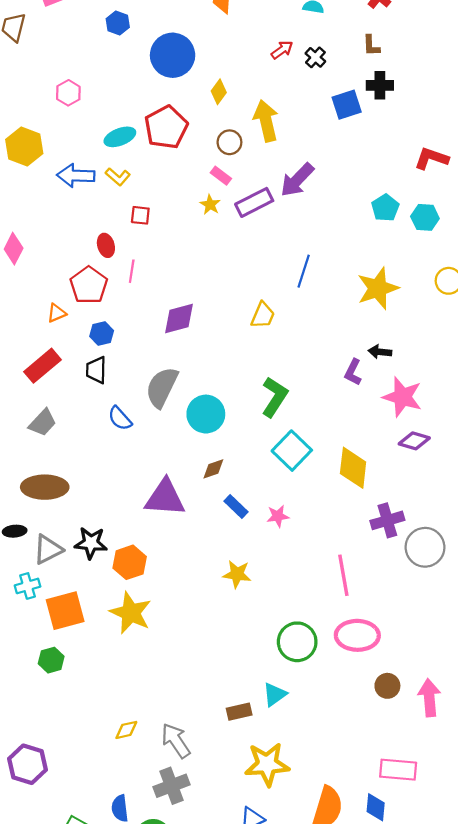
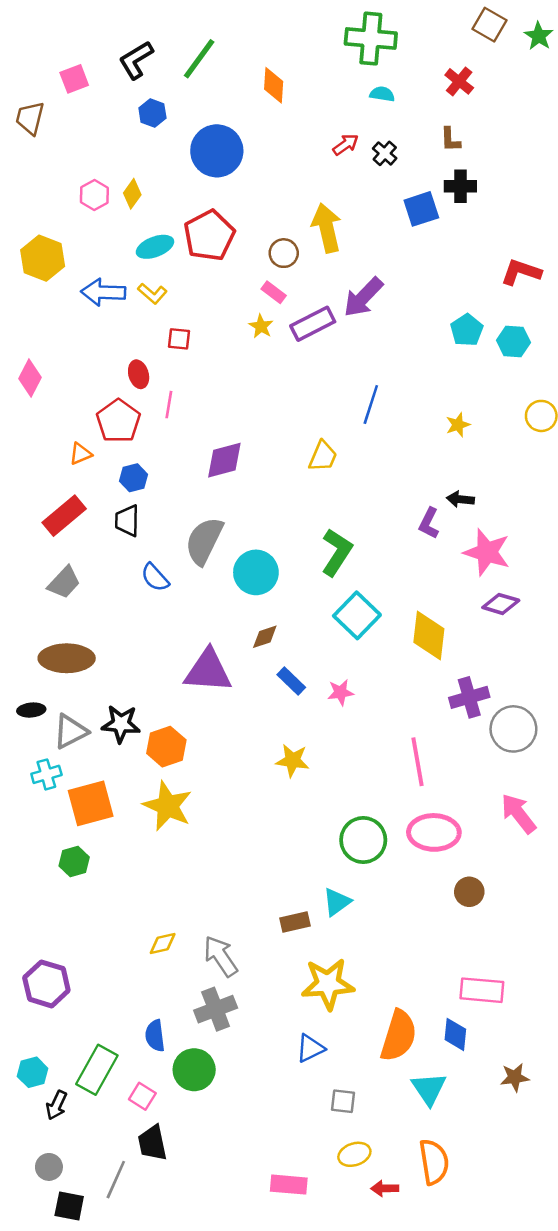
yellow diamond: (219, 92) -> (132, 194), moved
yellow star: (378, 288) -> (458, 425), size x0.5
pink arrow: (429, 698) -> (518, 814), moved, turned -33

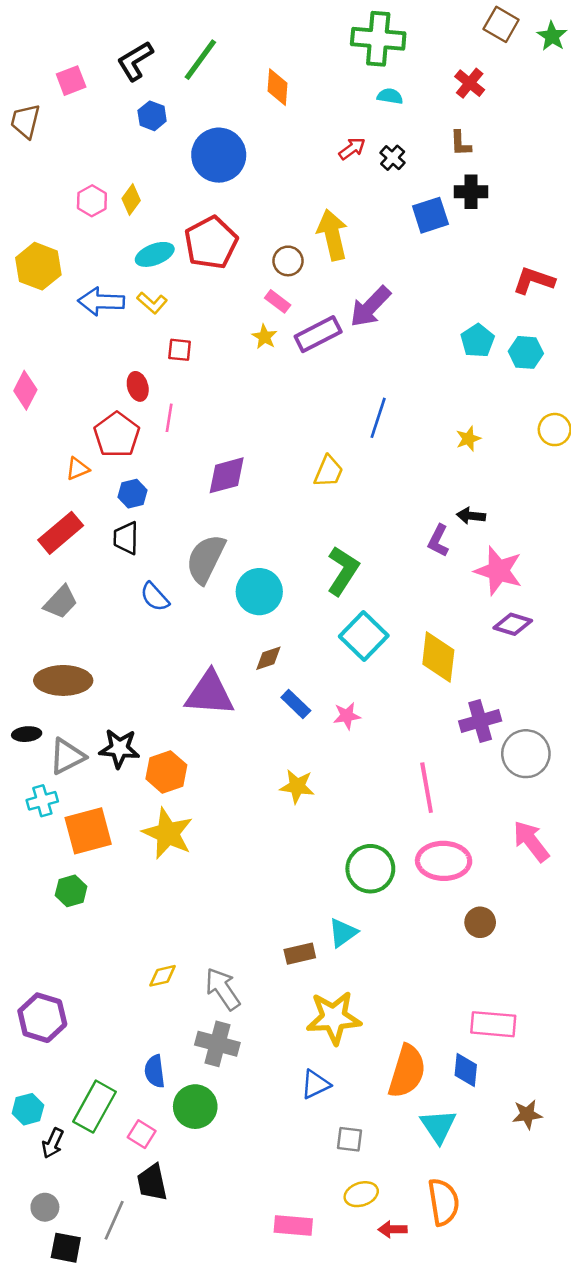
gray cross: (216, 1009) -> (217, 1044), turned 36

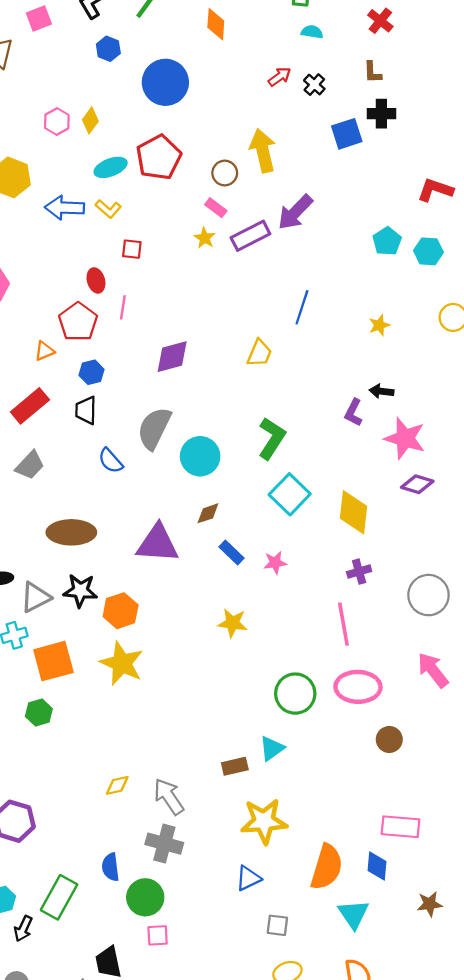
brown ellipse: (63, 680) -> (71, 532), moved
purple cross: (480, 721) -> (359, 572), moved, size x0.7
pink square: (142, 1134) -> (158, 935), moved, turned -35

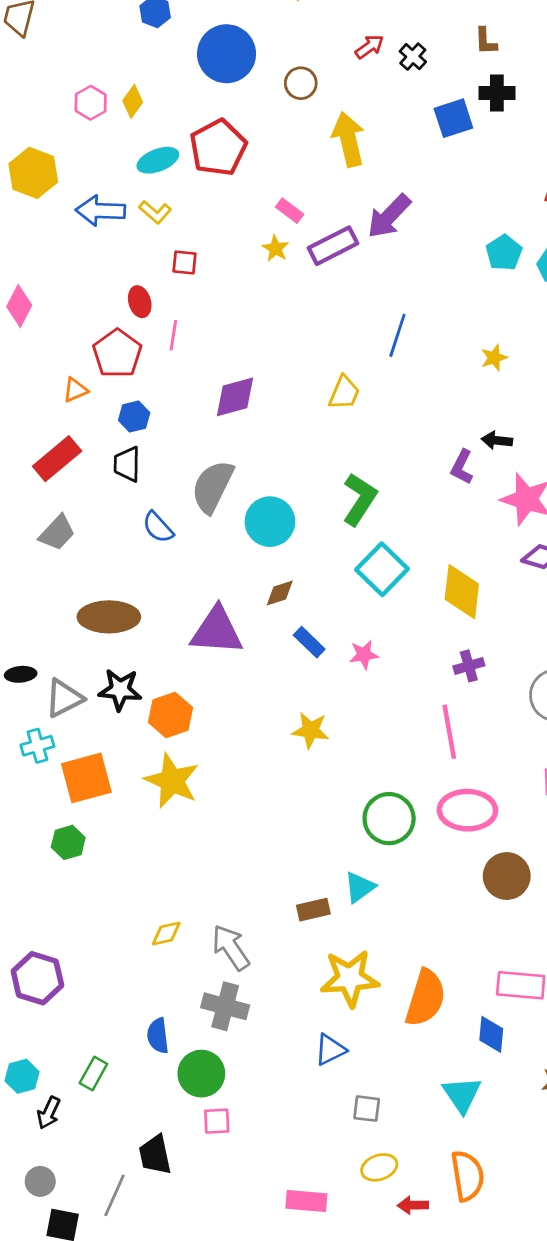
brown circle: (225, 173) -> (301, 83), moved
brown circle: (389, 739) -> (507, 876), size x1.4
orange semicircle: (327, 867) -> (425, 998), moved
green rectangle: (59, 897) -> (93, 1074), size x0.6

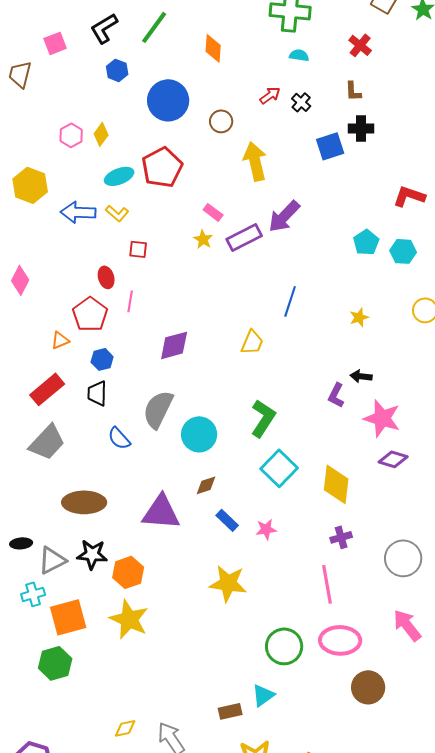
gray trapezoid: (57, 533) -> (47, 442), size x1.4
yellow star: (311, 730) -> (228, 583), size x1.4
green hexagon: (68, 842) -> (55, 663), size x1.4

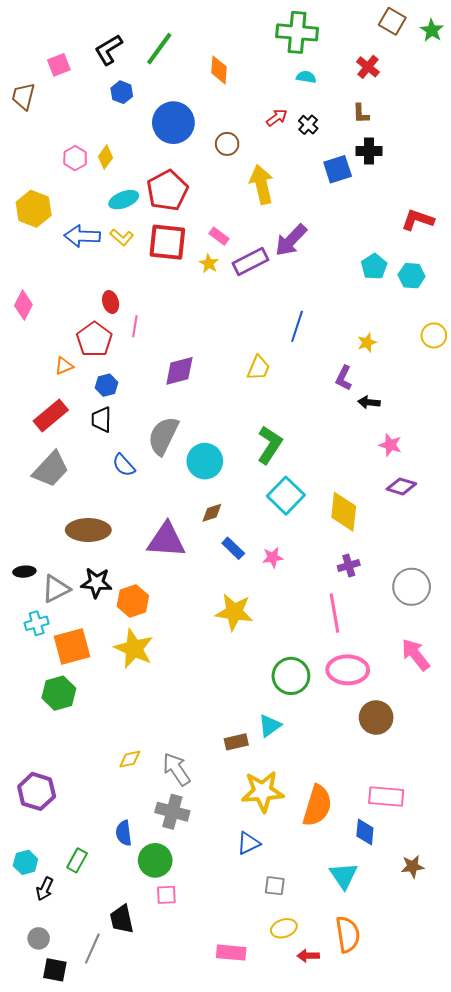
red square: (138, 249) -> (167, 242), moved, size x2.0
purple L-shape: (336, 395) -> (344, 378), moved
pink star: (382, 418) -> (390, 445), size x0.6

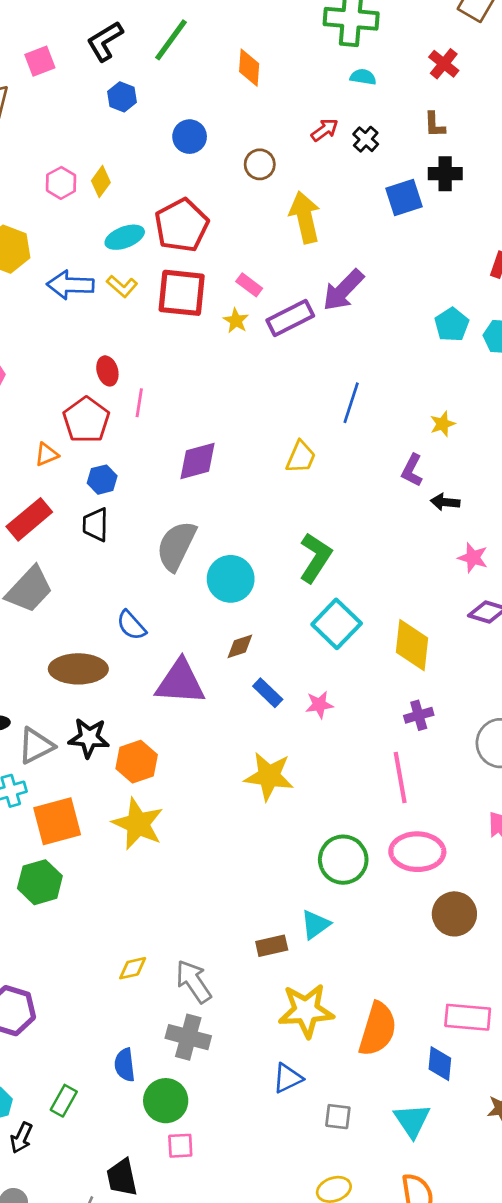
blue circle: (173, 123) -> (190, 137), size x0.6
blue semicircle: (124, 465) -> (131, 625), moved
gray square: (275, 886) -> (338, 1117), moved

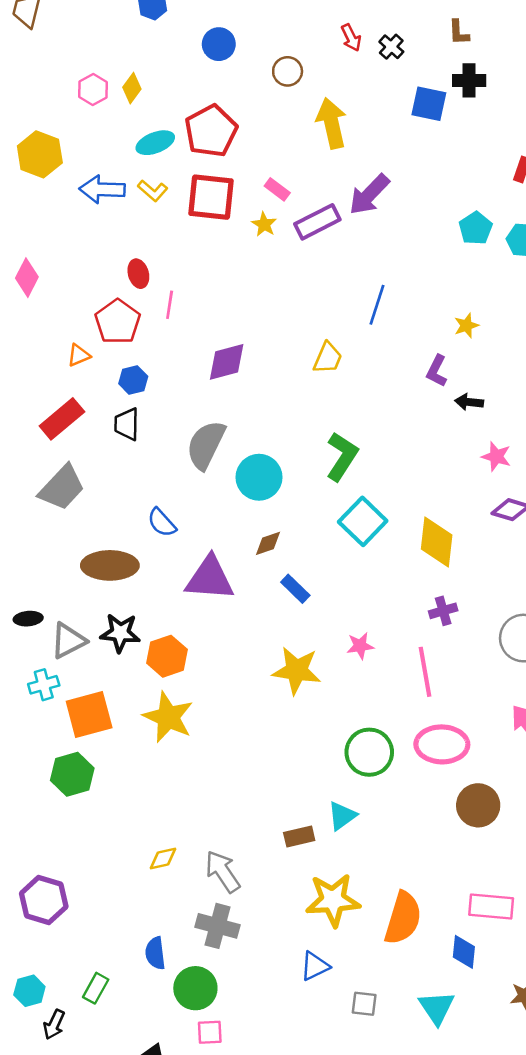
red arrow: (325, 130) -> (351, 38), turned 100
blue square: (404, 197) -> (429, 104), turned 30
pink star: (319, 705) -> (360, 646), moved

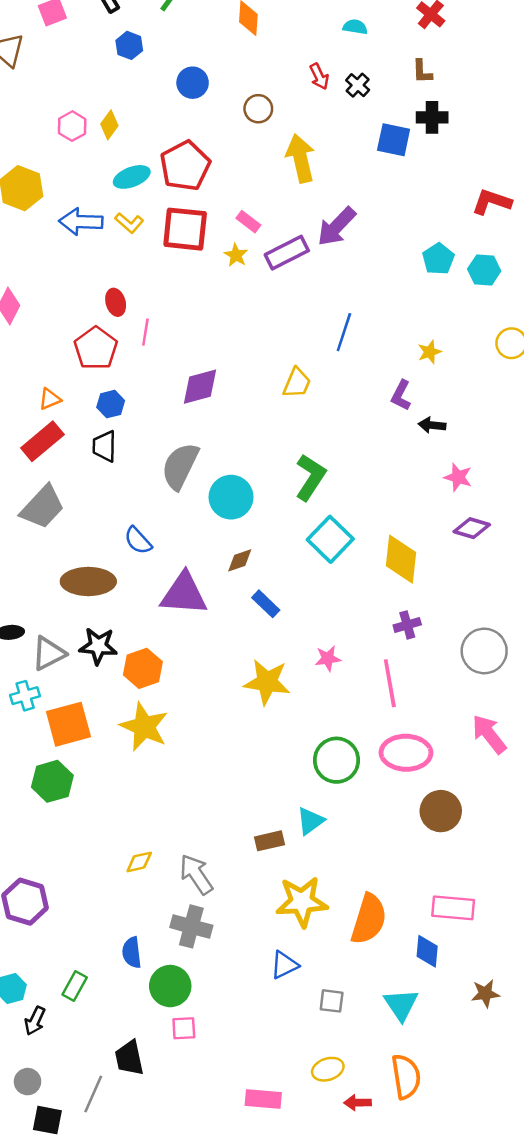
orange triangle: (79, 355) -> (50, 399), moved

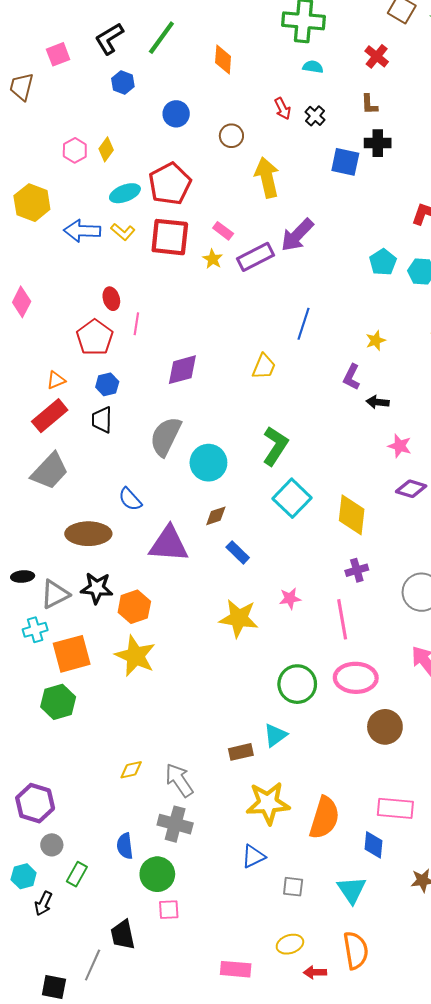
gray circle: (28, 1082) -> (52, 845), moved

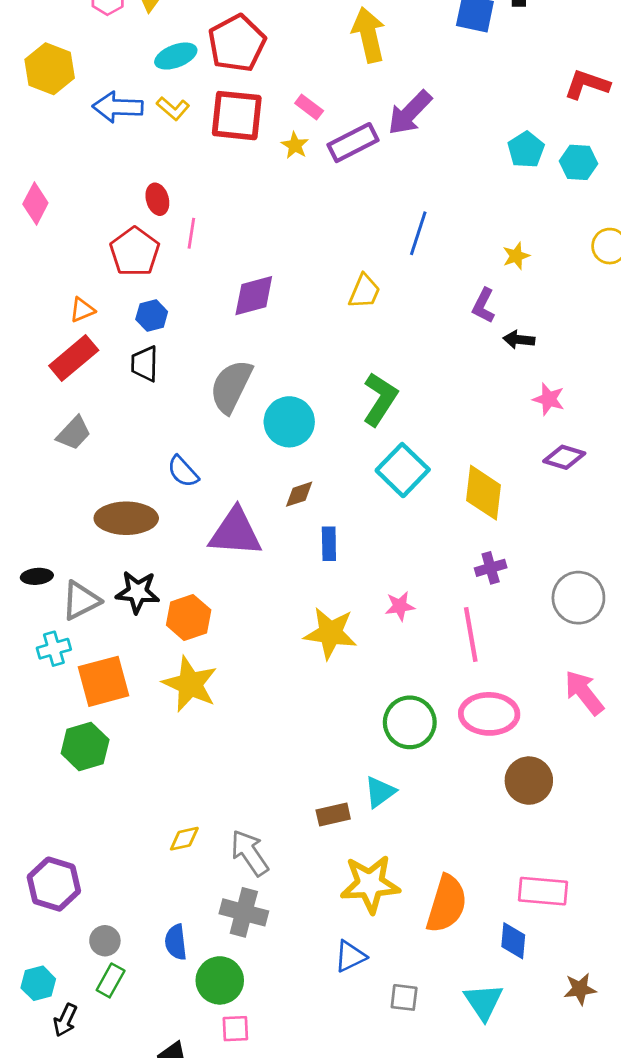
gray trapezoid: (50, 471) -> (74, 433), size x0.7
blue rectangle: (238, 552) -> (329, 544), turned 45
gray circle: (52, 845) -> (105, 941), moved

